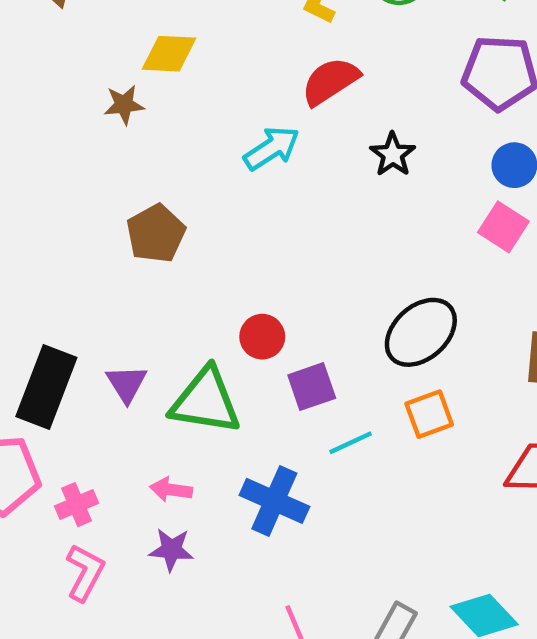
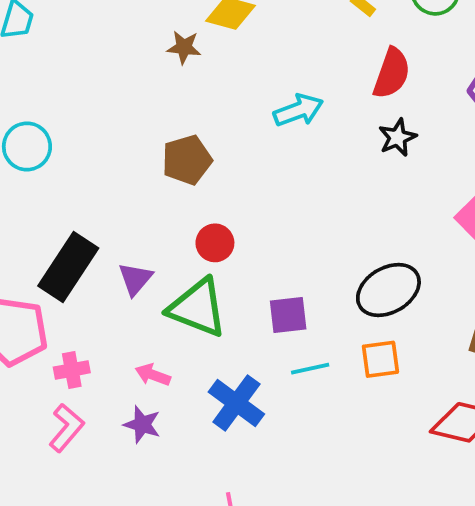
red semicircle: (330, 81) -> (392, 73), moved, turned 130
red circle: (262, 337) -> (215, 243), moved

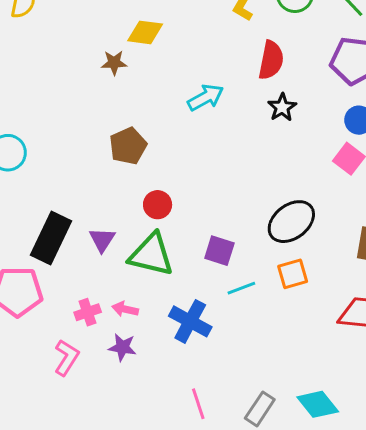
purple square: (288, 315) -> (219, 251), turned 32
pink cross: (72, 370) -> (88, 312), moved

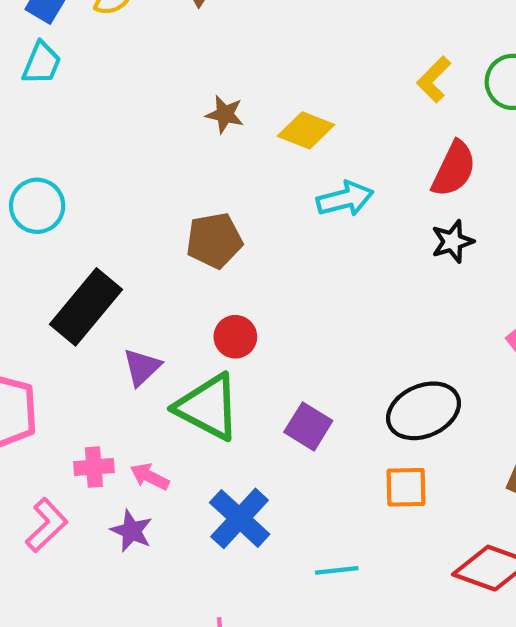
yellow diamond: (145, 32) -> (306, 130), moved
black rectangle: (51, 238) -> (86, 307), moved
cyan line: (241, 288) -> (337, 570), moved

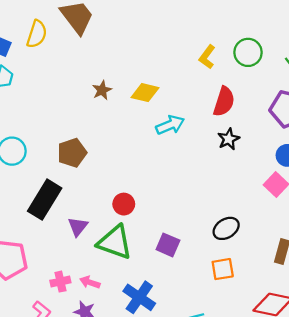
brown star: (225, 114) -> (102, 90), turned -30
brown pentagon: (214, 240) -> (72, 153), moved
black ellipse: (423, 411) -> (226, 228), size x0.7

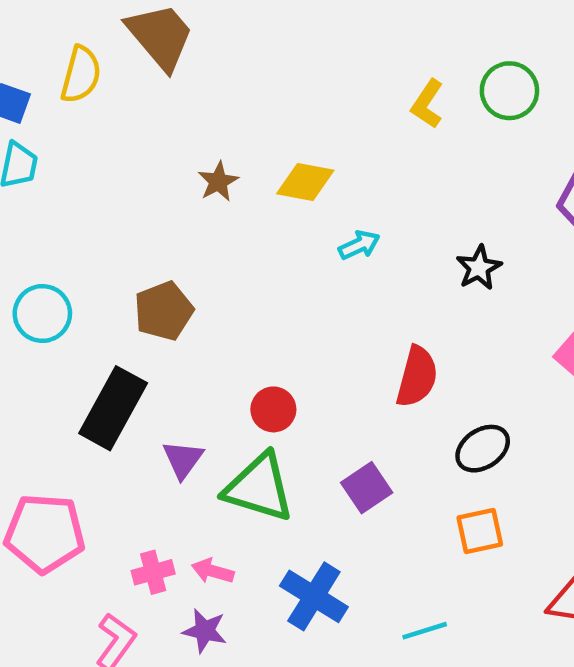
red semicircle: (224, 102) -> (417, 377), moved
cyan arrow: (170, 125) -> (359, 245), size x0.7
purple square: (168, 245) -> (367, 488), turned 35

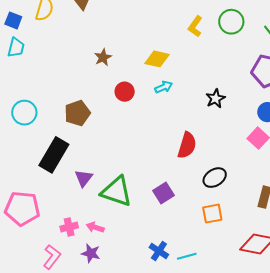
yellow diamond: (305, 182) -> (157, 59), moved
red circle: (273, 409) -> (125, 92), moved
blue cross: (314, 596) -> (159, 251), moved, size x0.7

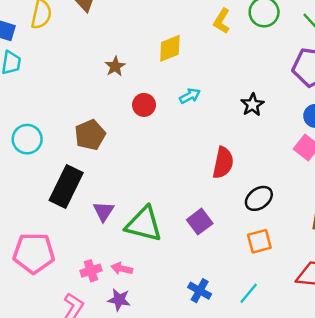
yellow diamond: (157, 59) -> (170, 48), moved, turned -30
cyan line: (187, 256) -> (249, 293), moved, turned -30

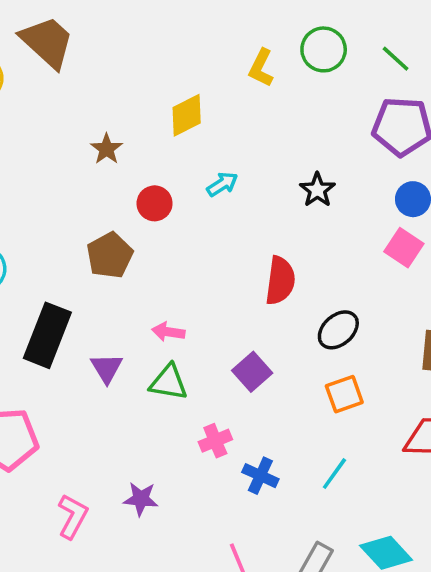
brown pentagon: (90, 135) -> (110, 255), moved
green triangle: (144, 224) -> (169, 382), size x0.7
pink arrow: (122, 269) -> (168, 332), moved
pink cross: (91, 271) -> (215, 441), moved

